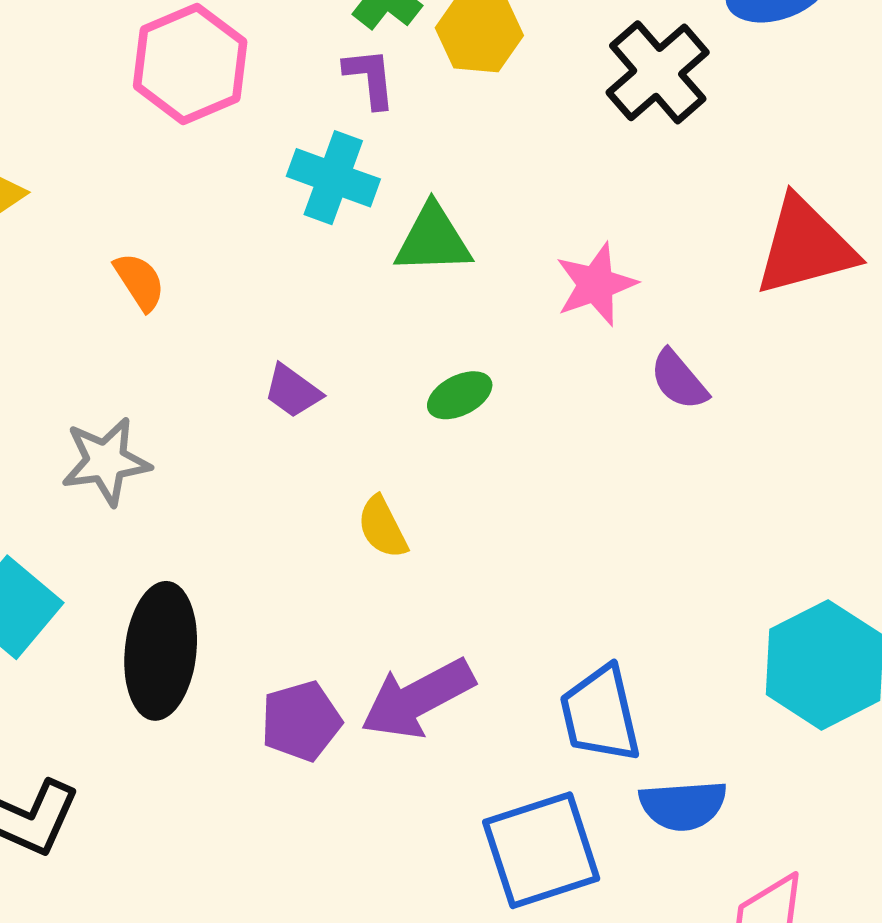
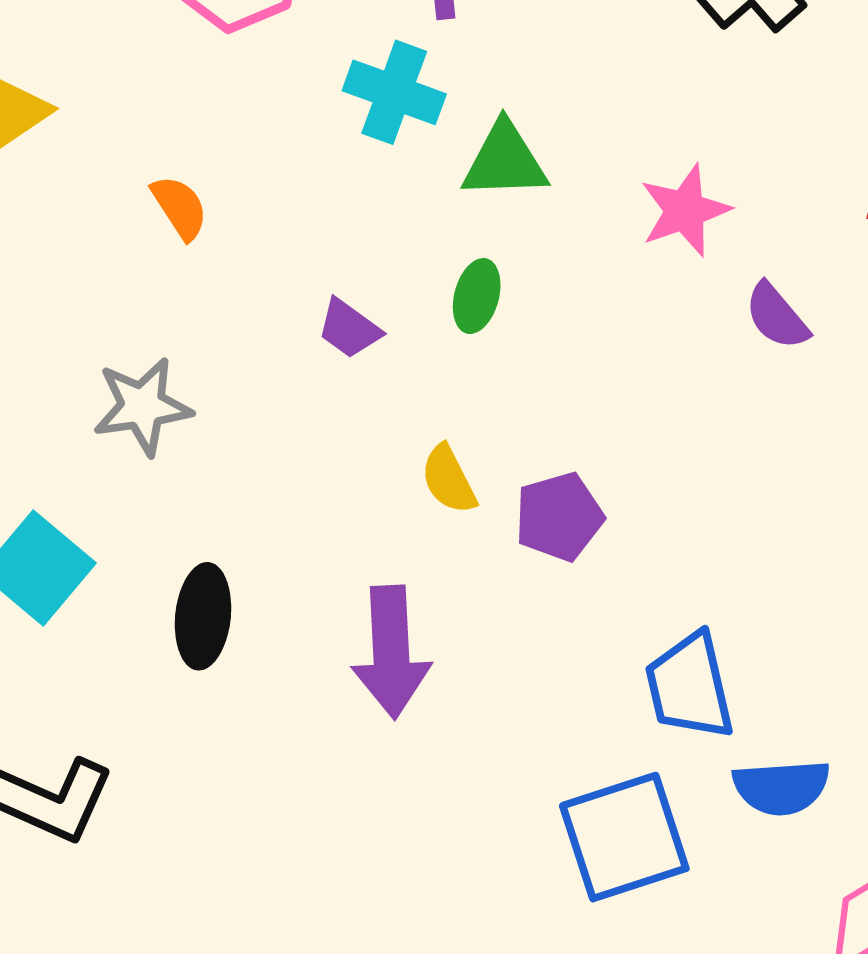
green ellipse: (460, 395) -> (477, 296), moved, turned -48
black ellipse: (161, 651) -> (203, 616), size x0.7
purple arrow: (418, 699) -> (391, 652), moved, turned -65
purple pentagon: (301, 721) -> (559, 517), moved

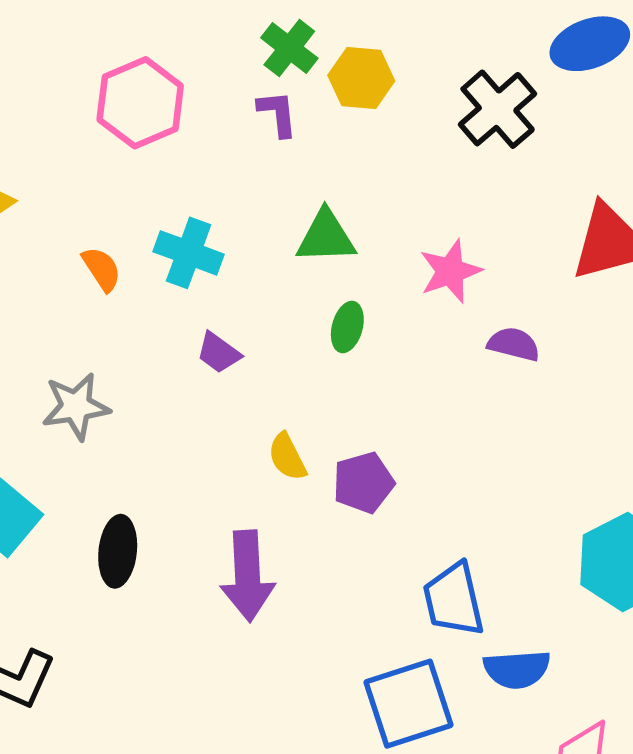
cyan cross: (394, 92) -> (189, 253), moved
green ellipse: (477, 296) -> (347, 327), moved
purple semicircle: (777, 316) -> (514, 344), turned 144

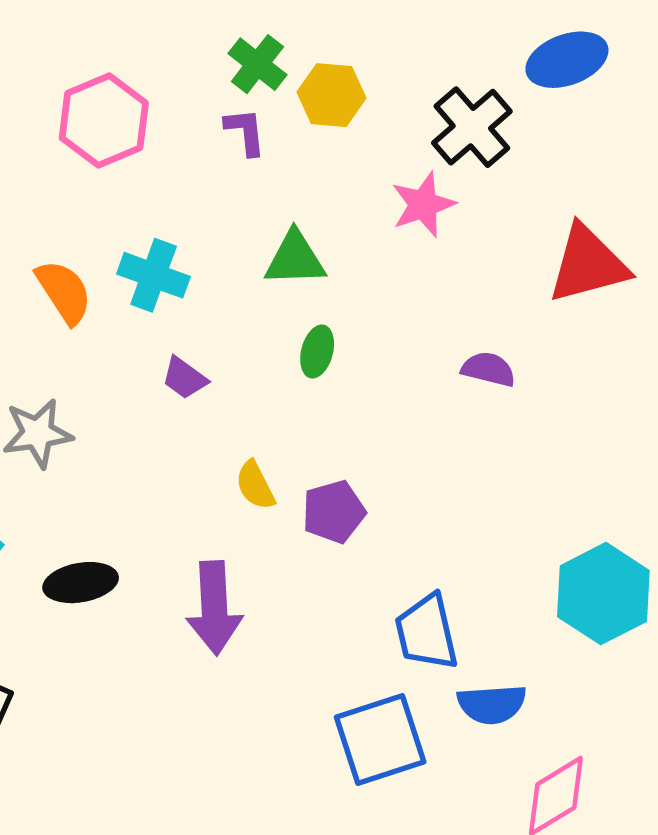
orange semicircle: (102, 269) -> (64, 292), size x1.4
pink star: (450, 271) -> (423, 205), moved
black ellipse: (118, 551) -> (81, 583), turned 74

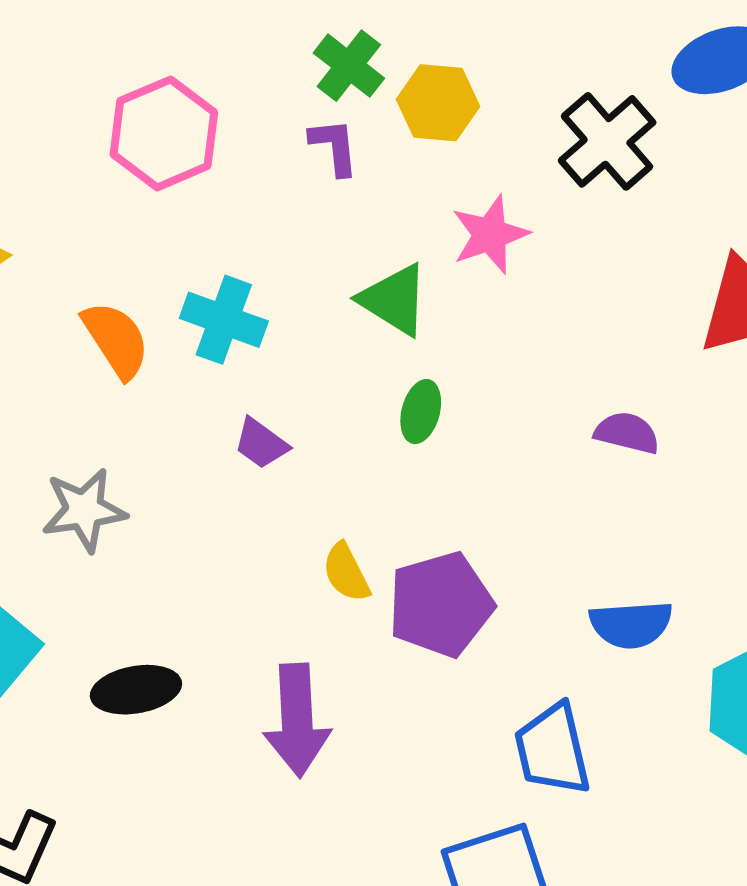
pink star: (423, 205) -> (490, 235), moved
green triangle: (295, 259) -> (394, 300), turned 34
purple pentagon: (334, 512) -> (441, 604), size x1.4
blue semicircle: (492, 704) -> (631, 624), moved

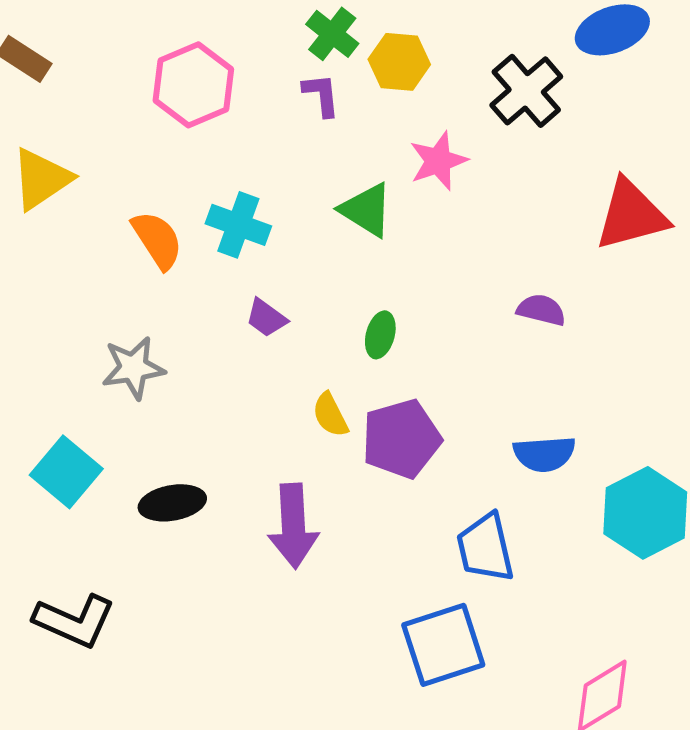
green ellipse: (421, 412) -> (380, 335), moved

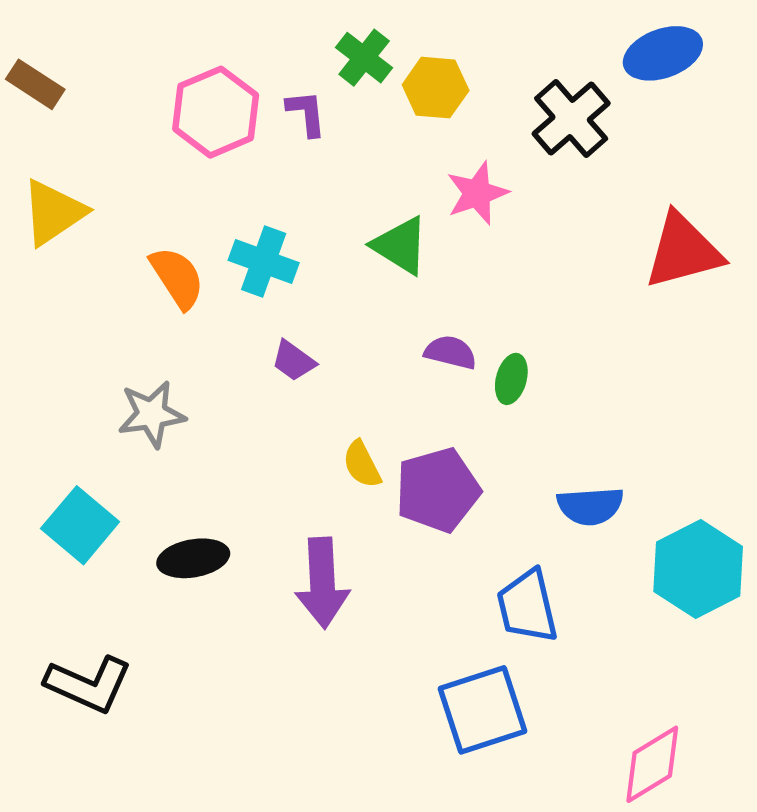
purple L-shape: (321, 95) -> (306, 113), moved
purple semicircle: (541, 310) -> (450, 352), moved
green ellipse: (380, 335) -> (511, 379), moved

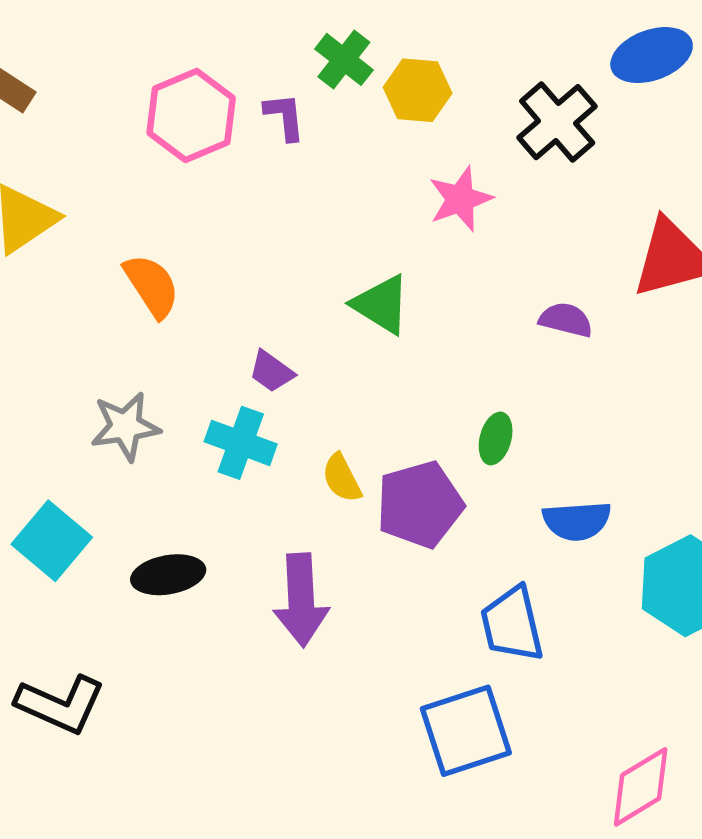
green triangle: (400, 246) -> (381, 304), moved
cyan cross: (264, 262) -> (241, 443), moved
purple semicircle: (450, 352) -> (566, 320), moved
green ellipse: (511, 379) -> (496, 438), moved

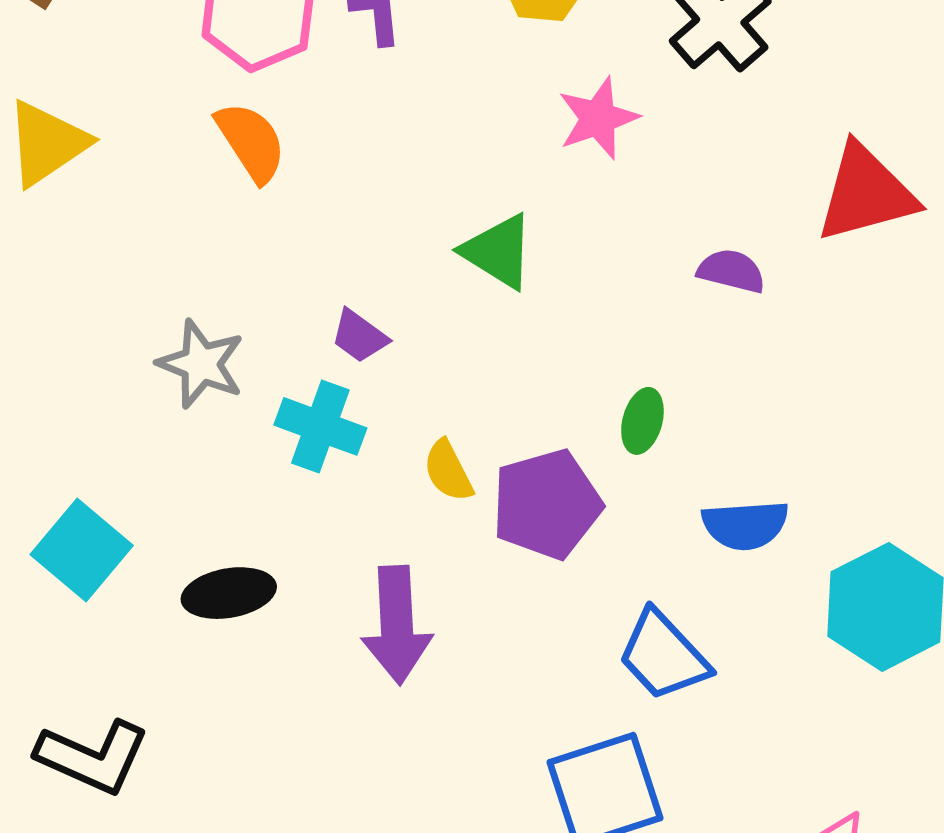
orange semicircle: (152, 286) -> (251, 142), moved
gray star: (125, 426) -> (201, 364), moved, turned 30
blue trapezoid: (512, 624) -> (663, 656), turned -30

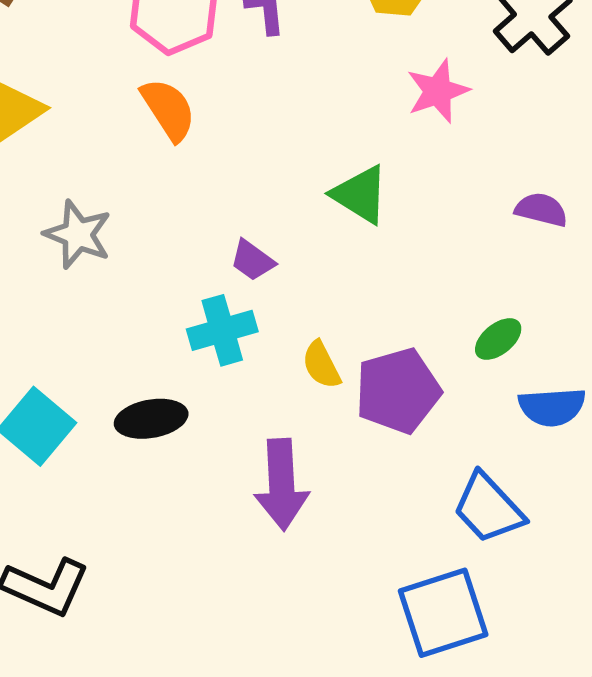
gray star: (201, 364) -> (78, 234), moved
green ellipse: (642, 421) -> (498, 339), moved, turned 36
cyan cross: (320, 426) -> (222, 330), turned -36
black ellipse: (229, 593) -> (151, 419), moved

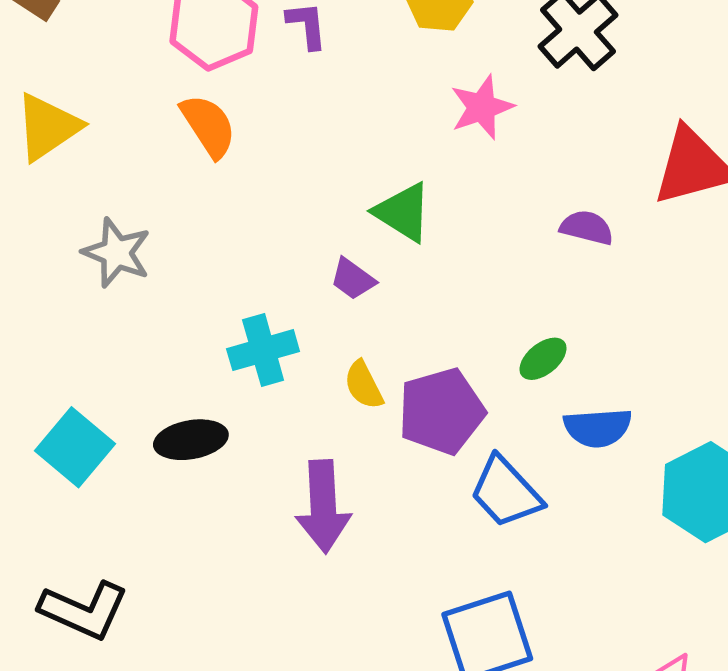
purple trapezoid: (252, 260) -> (353, 279), moved
blue trapezoid: (488, 508) -> (506, 492), moved

